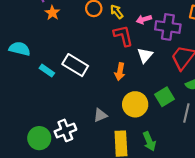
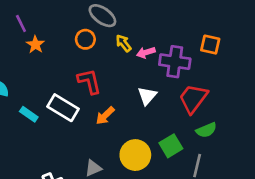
yellow arrow: (117, 12) -> (123, 43), moved
red L-shape: (123, 36) -> (89, 81), moved
orange arrow: (120, 72) -> (105, 116), moved, turned 35

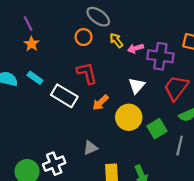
orange star: (35, 45) -> (32, 44), moved
cyan rectangle: (29, 114) -> (35, 78), moved
yellow circle: (135, 155) -> (129, 117), moved

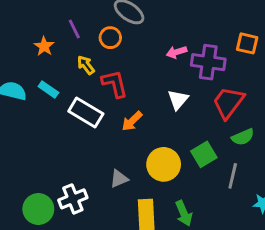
purple line: (28, 23) -> (74, 29), moved
yellow arrow: (116, 40) -> (86, 65), moved
yellow circle: (129, 117) -> (164, 164), moved

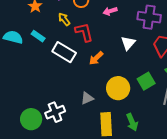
pink arrow: (177, 52) -> (110, 11), moved

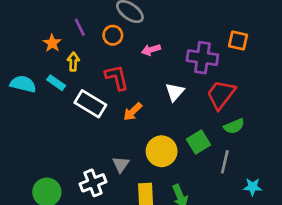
yellow arrow: (64, 19) -> (73, 62), moved, turned 40
gray triangle: (87, 98) -> (121, 164), turned -32
white cross: (55, 112) -> (93, 183), moved

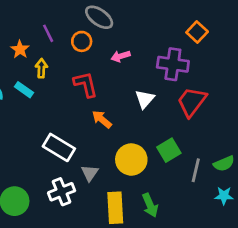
orange square: (238, 41) -> (197, 32), moved, turned 30
white rectangle: (90, 104) -> (59, 147), moved
orange arrow: (133, 112) -> (102, 119), turned 84
green semicircle: (234, 126) -> (224, 164), moved

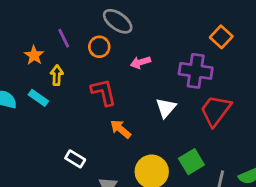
white rectangle: (59, 147) -> (75, 159), size x0.6

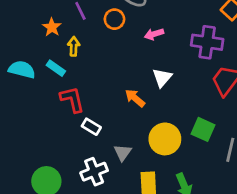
red L-shape: (104, 92) -> (72, 99), moved
white triangle: (166, 108) -> (162, 78), moved
green square: (191, 162) -> (203, 129), turned -35

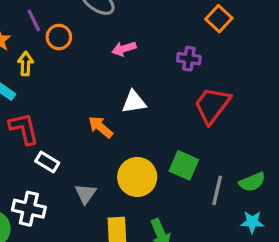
orange circle: (114, 19) -> (59, 37), moved
purple cross: (207, 42) -> (189, 59), size x0.6
white triangle: (162, 78) -> (134, 102), turned 40
white cross: (94, 172) -> (29, 209), moved, turned 35

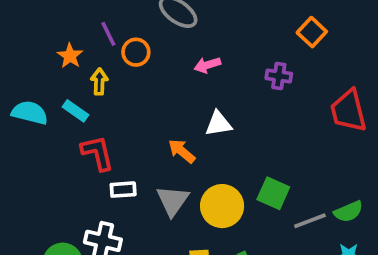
red trapezoid: (212, 105) -> (348, 111), moved, turned -51
white rectangle: (47, 162) -> (123, 190), turned -35
gray line: (217, 190) -> (310, 221), turned 56
gray triangle: (86, 194) -> (173, 201), moved, size x1.4

